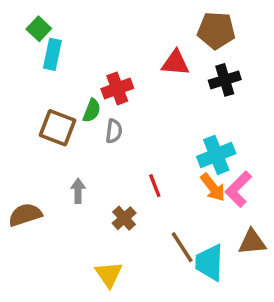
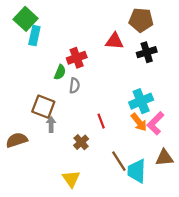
green square: (39, 29) -> (26, 19), size x1.5
brown square: (58, 128) -> (43, 107), moved

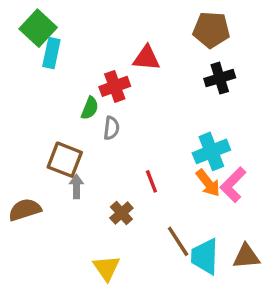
red triangle: (114, 41) -> (146, 58), moved
brown triangle: (164, 158) -> (246, 256), moved

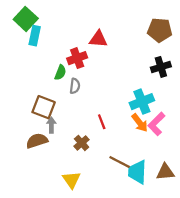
brown pentagon: (211, 30) -> (160, 30), moved
black cross: (220, 78) -> (161, 67), moved
brown semicircle: (25, 210) -> (37, 141), moved
brown line: (178, 241) -> (120, 162), turned -30

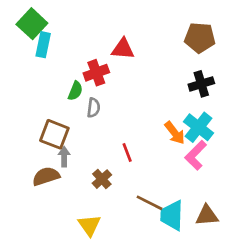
cyan cross: (142, 102) -> (198, 127), moved, turned -30
orange arrow: (140, 123) -> (175, 133), moved

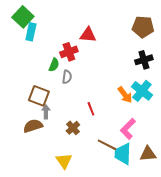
pink L-shape: (196, 155) -> (128, 129), moved

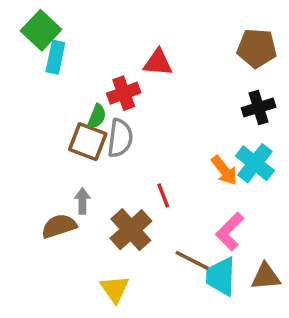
gray semicircle: (67, 77) -> (120, 138), size x1.5
brown square: (39, 96) -> (88, 142), moved
brown cross: (73, 128) -> (131, 230), size x1.6

